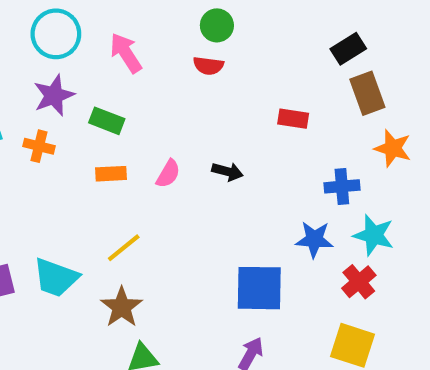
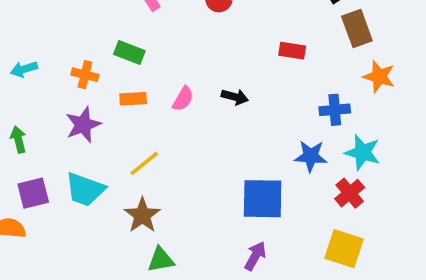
purple star: (54, 95) -> (83, 125), moved
orange cross: (39, 146) -> (85, 75), moved

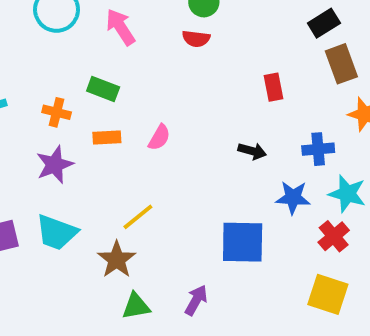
red rectangle: (292, 51) -> (274, 87), turned 70
black arrow: (235, 97) -> (252, 151), moved
yellow line: (144, 164) -> (138, 217), moved
purple arrow: (255, 256) -> (196, 300), moved

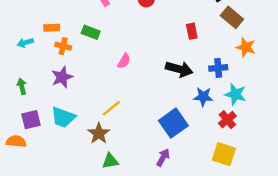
brown rectangle: (341, 64) -> (232, 17), turned -30
orange rectangle: (107, 137) -> (52, 28), moved
black arrow: (252, 151) -> (179, 69), size x1.6
blue square: (243, 242) -> (173, 123), turned -36
purple arrow: (196, 300) -> (163, 158), moved

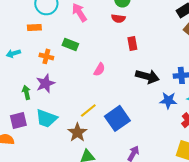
orange rectangle: (52, 28) -> (34, 27), moved
red rectangle: (192, 31) -> (132, 43), moved
green arrow: (22, 86) -> (26, 92), moved
blue square: (173, 123) -> (117, 118), moved

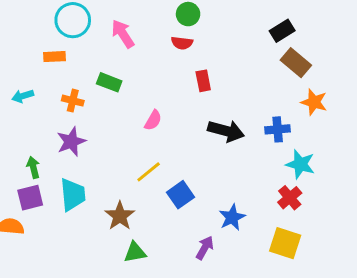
green arrow: (26, 92) -> (33, 167), moved
blue star: (168, 100) -> (232, 217), moved, turned -30
yellow line: (88, 110) -> (149, 172), moved
cyan trapezoid: (46, 118) -> (73, 195), turned -115
blue square: (117, 118) -> (180, 195), size x0.7

